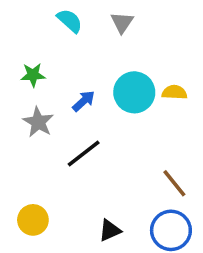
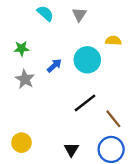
yellow semicircle: (174, 92) -> (113, 41), moved
black line: (84, 154) -> (85, 103), moved
black triangle: (110, 230) -> (71, 149), turned -35

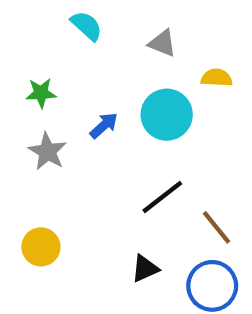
gray triangle: (79, 14) -> (162, 43), moved, turned -42
yellow circle: (21, 143) -> (41, 247), moved
black triangle: (71, 149) -> (145, 269), moved, turned 35

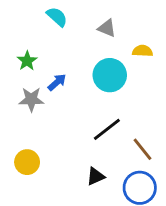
green star: (41, 93) -> (27, 61), turned -30
blue arrow: (104, 125) -> (57, 82), moved
gray star: (47, 151) -> (31, 99), turned -30

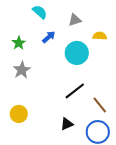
gray triangle: (107, 28) -> (75, 20), turned -40
blue arrow: (57, 82) -> (49, 37), moved
gray star: (31, 99) -> (22, 70), turned -30

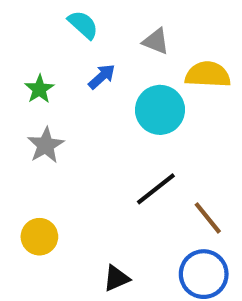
gray triangle: (75, 20) -> (156, 41), turned 40
yellow semicircle: (100, 36) -> (208, 75), size x1.5
black triangle: (67, 124) -> (116, 278), moved

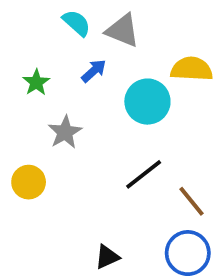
gray triangle: (156, 41) -> (123, 31), moved, size x1.4
gray star: (46, 145) -> (65, 132), moved
yellow circle: (39, 237) -> (29, 182), moved

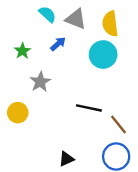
yellow semicircle: (192, 69) -> (110, 24), moved, turned -100
cyan circle: (147, 102) -> (103, 55), moved
black line: (144, 174) -> (89, 108), turned 50

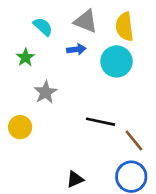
cyan semicircle: (47, 14) -> (43, 27), moved
blue arrow: (58, 44) -> (76, 49), moved, turned 35

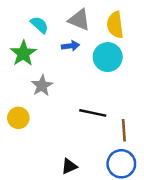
green star: (25, 57) -> (23, 53), size x1.5
brown line: (134, 140) -> (124, 130), turned 35

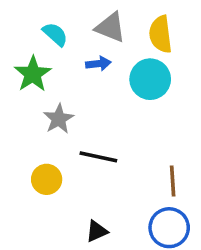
black line: (93, 113) -> (98, 157), moved
yellow circle: (18, 118) -> (47, 179), moved

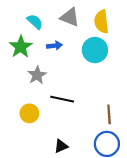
blue arrow: (98, 64) -> (55, 46), moved

